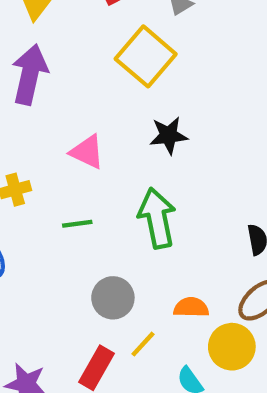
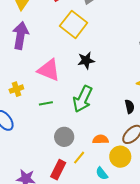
pink triangle: (87, 152) -> (49, 70), size x1.4
green arrow: (157, 218) -> (83, 99), turned -140

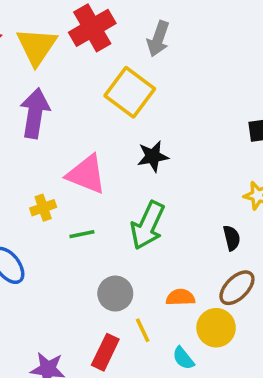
yellow cross: (16, 89) -> (43, 208), moved
yellow line: (79, 158) -> (143, 330), turned -64

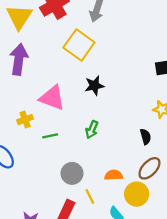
green arrow: (148, 225) -> (92, 130), size x0.6

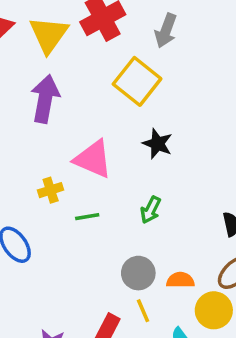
black star: (94, 86) -> (157, 144), turned 30
gray circle: (72, 173) -> (138, 273), moved

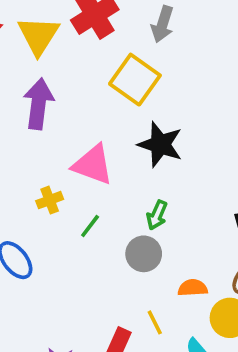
black star: (157, 144) -> (160, 144), size x1.4
green line: (87, 217) -> (90, 226), turned -40
gray circle: (138, 273) -> (144, 254), moved

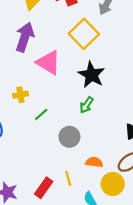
pink triangle: (93, 165) -> (48, 62), moved
green arrow: (157, 215) -> (86, 105), moved

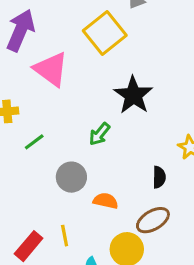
black star: (91, 75) -> (133, 95), moved
orange semicircle: (94, 162) -> (106, 201), moved

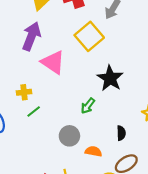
green line: (34, 142) -> (34, 112), moved
black semicircle: (159, 177) -> (121, 133), moved

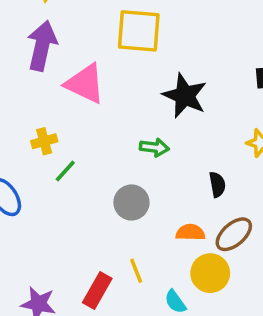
yellow square: (89, 36) -> (139, 31), turned -36
green arrow: (88, 106) -> (154, 147), turned -112
orange semicircle: (93, 151) -> (190, 232), moved

